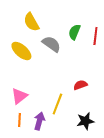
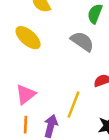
gray semicircle: (51, 44) -> (82, 41), moved

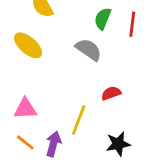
pink triangle: (26, 94) -> (25, 109), turned 35
orange line: (26, 125) -> (25, 142), turned -54

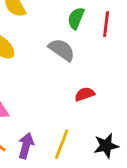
yellow line: (79, 120) -> (62, 144), moved
black star: (118, 144) -> (106, 146), moved

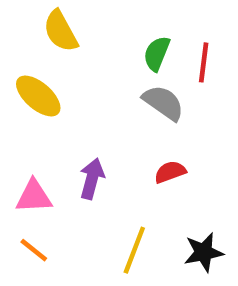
gray semicircle: (62, 50) -> (163, 103), moved
purple arrow: (26, 146) -> (92, 179), moved

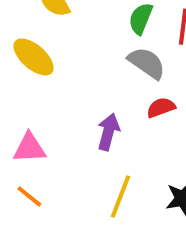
red semicircle: (170, 172) -> (161, 108), moved
purple arrow: (92, 179) -> (108, 132), moved

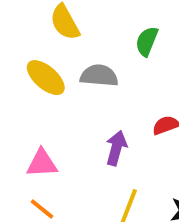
gray semicircle: (147, 63) -> (99, 76), moved, turned -30

